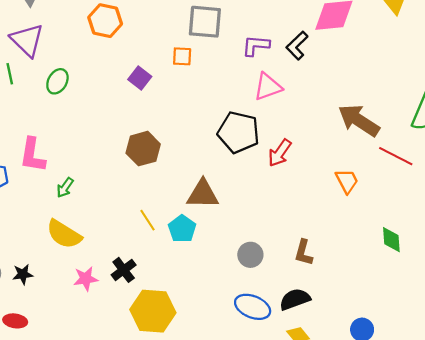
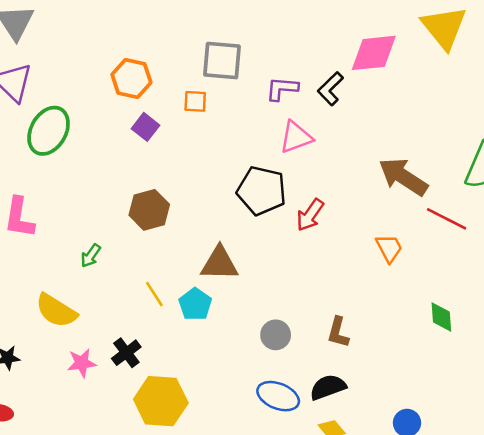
orange hexagon: (105, 21) -> (131, 78), moved
green ellipse: (57, 81) -> (49, 131), size x1.6
green arrow: (65, 188) -> (91, 256), moved

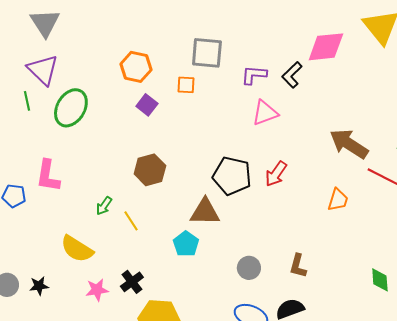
black pentagon: (262, 191) -> (232, 176), moved
orange trapezoid: (389, 248) -> (338, 200), turned 45
yellow line: (154, 294) -> (131, 221), moved
green diamond: (441, 317) -> (380, 280), moved

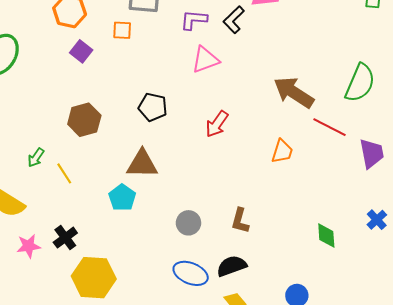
black pentagon: (232, 176) -> (153, 107), moved, size x0.7

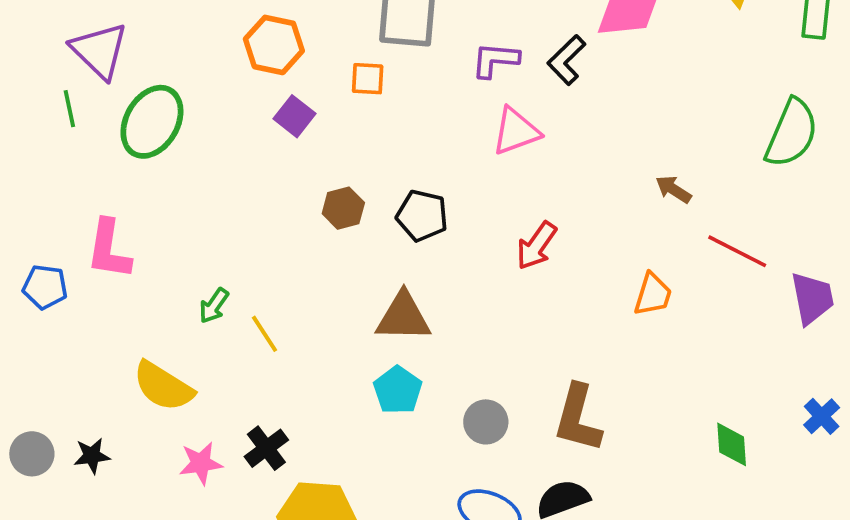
green semicircle: (360, 83) -> (792, 133), moved
brown arrow: (294, 92) -> (673, 189), size x0.5
brown hexagon: (84, 120) -> (343, 208), moved, size x0.7
cyan pentagon: (122, 198) -> (398, 390), moved
brown L-shape: (240, 221) -> (578, 418), size x1.5

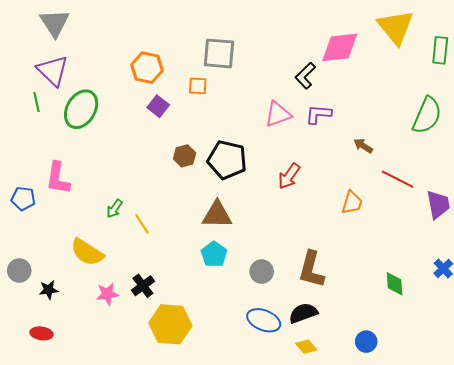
purple L-shape: (495, 60) -> (318, 114), moved
black pentagon: (422, 216) -> (227, 160), size x1.4
gray circle: (32, 454) -> (19, 271), moved

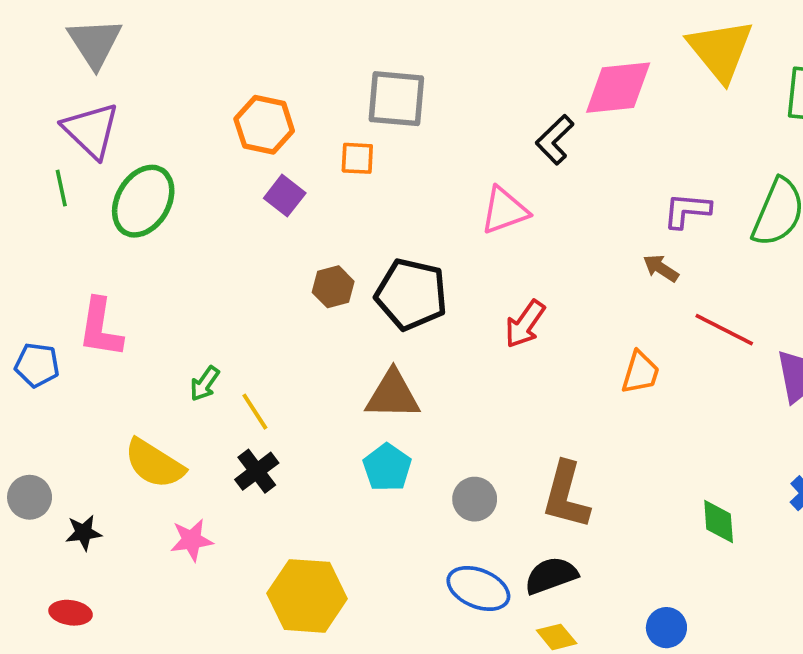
purple L-shape: (318, 114) -> (687, 210), moved
black cross: (143, 286) -> (257, 471), moved

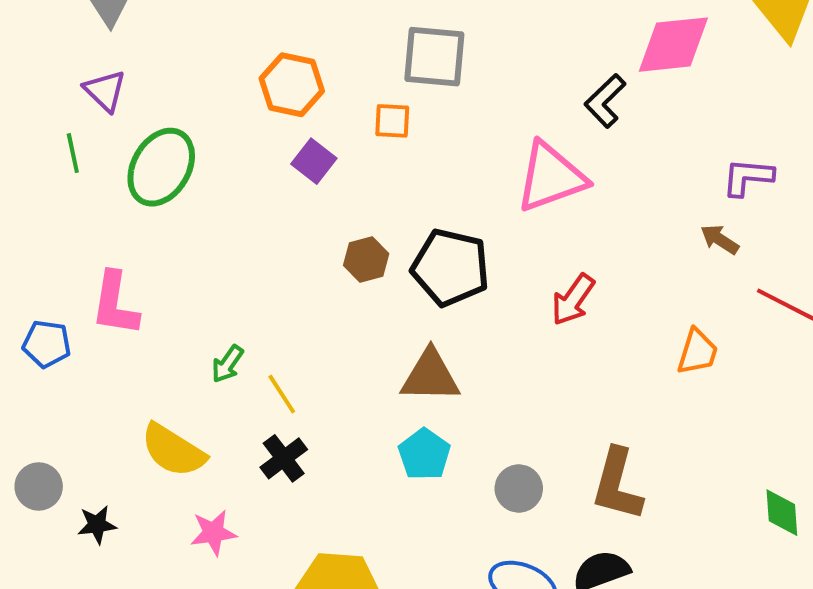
purple triangle: (91, 130) -> (105, 91), size x0.7
pink triangle: (504, 210) -> (551, 177), size x1.4

